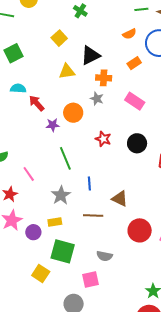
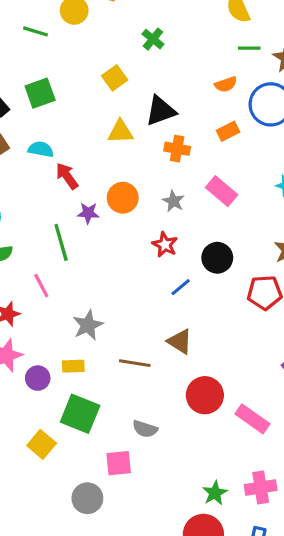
gray star: (97, 99) -> (173, 201), moved
green line: (65, 158) -> (61, 242), moved
blue line: (89, 183) -> (181, 287), moved, turned 48

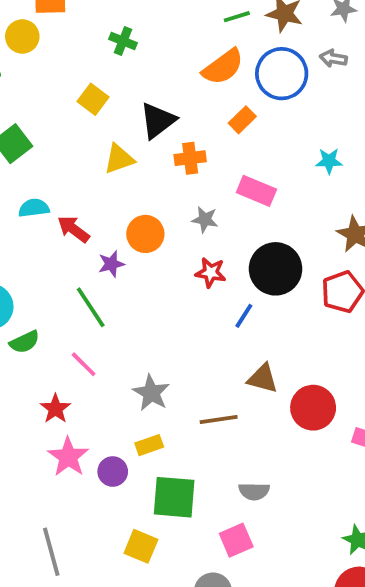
orange semicircle: (226, 84) -> (223, 67), size x1.6
black circle: (217, 258) -> (276, 269), size x1.4
red circle: (205, 395) -> (313, 408), moved

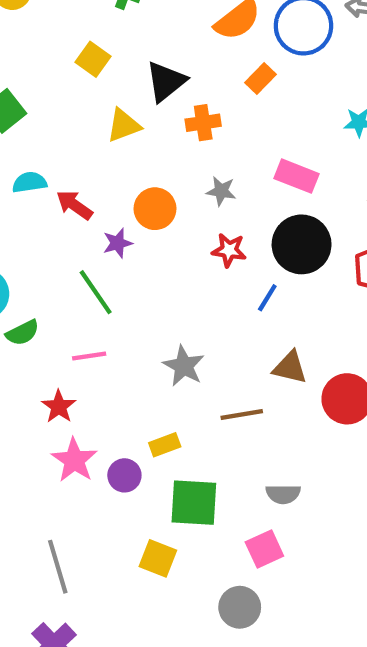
pink rectangle: (256, 191) -> (296, 176), moved
pink line: (84, 364) -> (89, 356), turned -52
gray star: (151, 393) -> (184, 366), moved

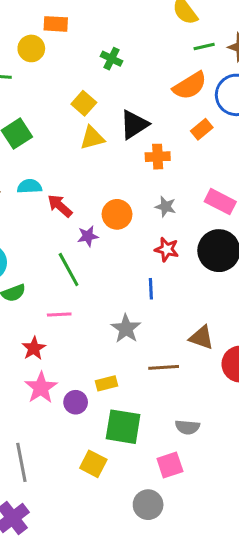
yellow triangle: (124, 125) -> (92, 138), moved
blue line: (267, 298) -> (151, 289), moved, turned -40

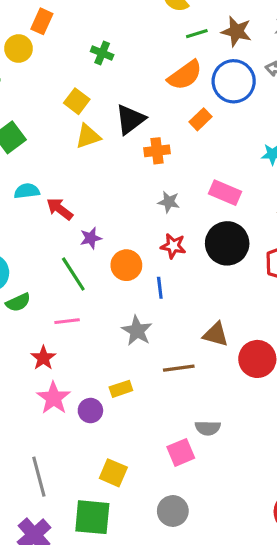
orange rectangle: (56, 24) -> (42, 21), turned -65
orange circle: (117, 214) -> (126, 265), moved
green square: (123, 427) -> (92, 517), moved
pink square: (170, 465) -> (181, 452), moved

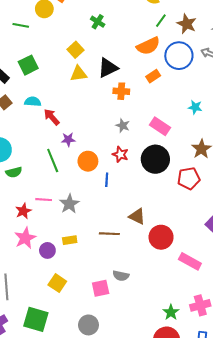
green line: (197, 34) -> (161, 21), turned -48
pink line: (67, 321) -> (44, 200), moved
gray star: (137, 331) -> (69, 204), moved
yellow square: (113, 473) -> (57, 283), moved

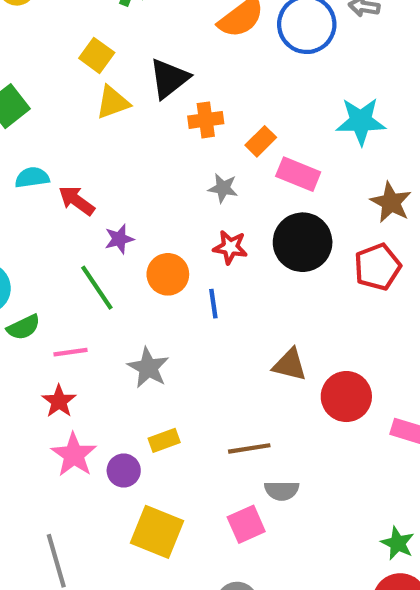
orange rectangle: (153, 76) -> (261, 141), moved
cyan star: (195, 107) -> (361, 121), size x1.6
pink line: (44, 200) -> (71, 352), moved
brown line: (109, 234) -> (249, 448), moved
yellow square: (57, 283) -> (157, 532), size x1.4

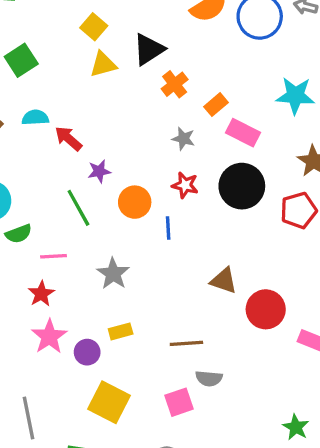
orange cross: (206, 120) -> (175, 84), turned -35

